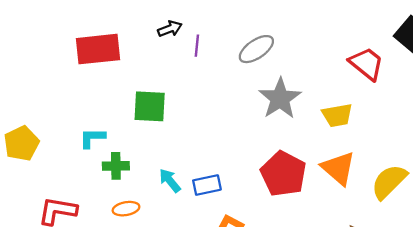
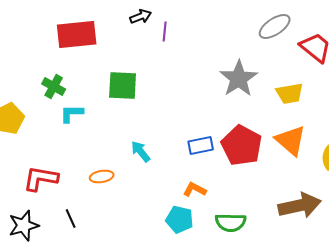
gray ellipse: (256, 49) -> (275, 26), moved
green cross: (116, 166) -> (54, 86), moved, turned 30
blue rectangle: (207, 185) -> (201, 145), moved

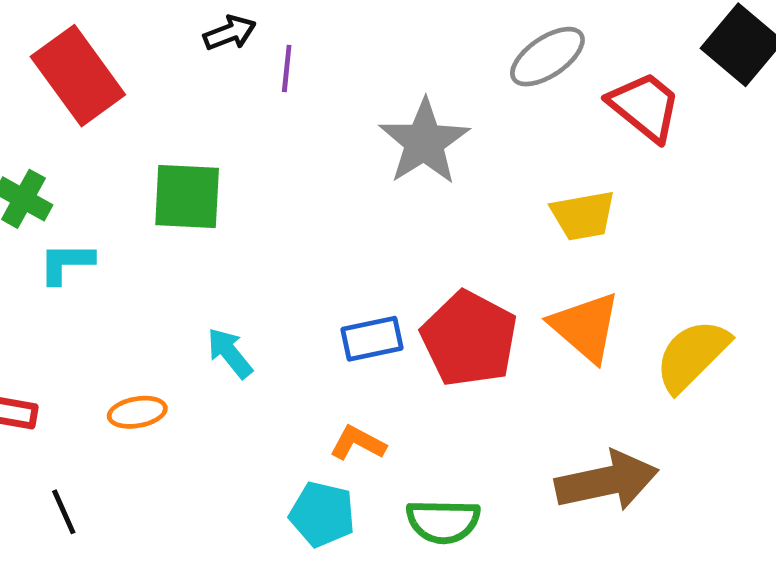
red rectangle: (77, 34) -> (78, 76), turned 60
gray star: (239, 78) -> (424, 142), moved

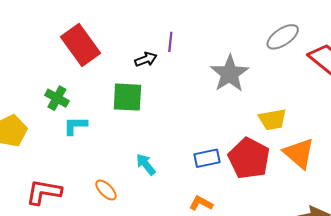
black arrow: (230, 33) -> (146, 59), moved
yellow trapezoid: (583, 215) -> (272, 120), moved
orange ellipse: (137, 412) -> (106, 190), turned 55

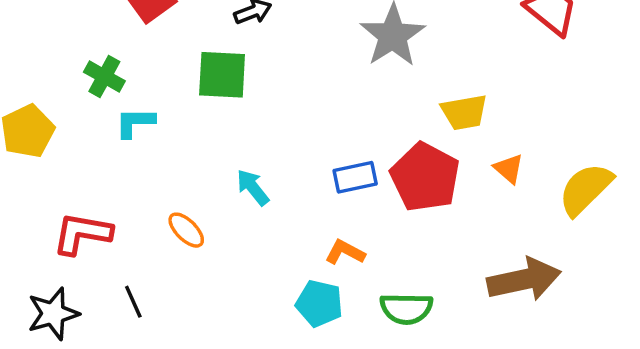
orange triangle: (299, 153) -> (509, 169), size x0.6

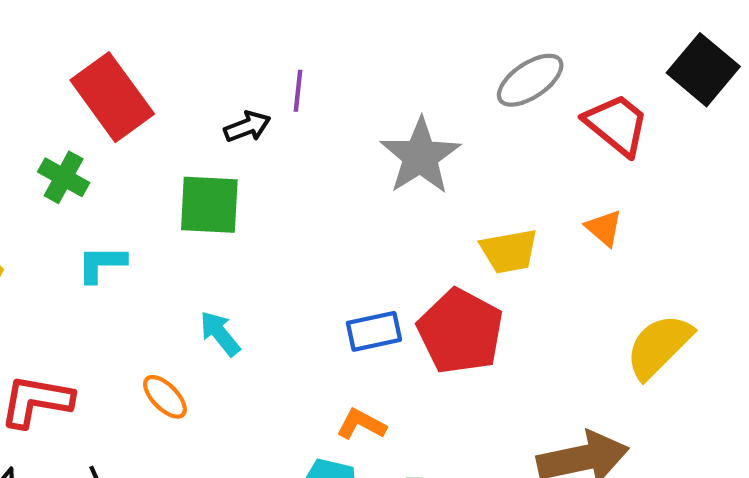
green cross: (104, 77) -> (64, 177), moved
orange triangle: (509, 169) -> (604, 228), moved
cyan arrow: (253, 187) -> (220, 333), moved

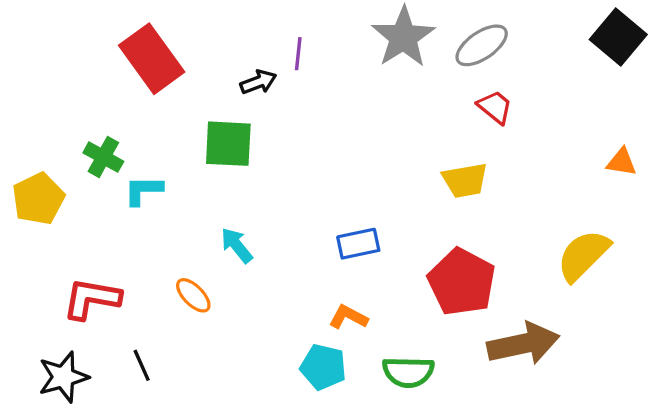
red trapezoid: (617, 125) -> (495, 107), moved, size x0.7
gray star: (420, 156) -> (403, 37), moved
green cross: (64, 177) -> (103, 157), moved
orange triangle: (604, 228) -> (622, 162), moved, turned -32
red pentagon: (460, 331) -> (462, 282), moved

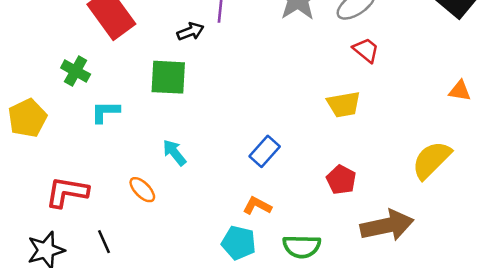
green cross: (103, 157) -> (76, 71), moved
blue rectangle: (358, 244) -> (265, 151), turned -36
red pentagon: (462, 282) -> (341, 180), size x0.6

